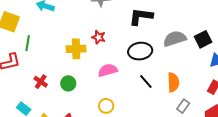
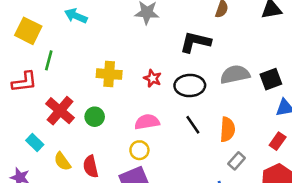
red star: (99, 37) -> (153, 78), moved
pink semicircle: (108, 70) -> (147, 122), moved
red cross: (41, 82) -> (60, 111), size x1.6

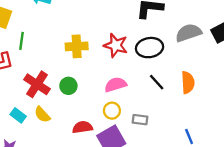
red star: (153, 78) -> (116, 45), size x1.5
yellow semicircle: (62, 161) -> (42, 115), moved
gray rectangle: (237, 161) -> (140, 120), moved, turned 63
red semicircle: (91, 166) -> (83, 127), moved, turned 102

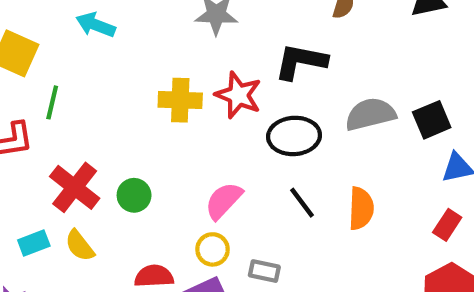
red star: (116, 45) -> (238, 95), moved
yellow cross: (77, 46) -> (180, 100), moved
pink semicircle: (116, 85) -> (224, 201), turned -35
cyan rectangle: (18, 115) -> (34, 243), turned -63

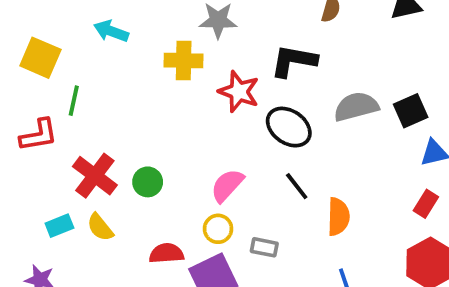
yellow cross: (180, 100) -> (184, 61), moved
black ellipse: (294, 136) -> (289, 127), turned 39
orange semicircle: (361, 208) -> (338, 217), moved

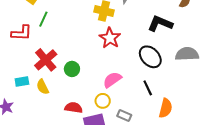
red star: (239, 92) -> (110, 38), moved

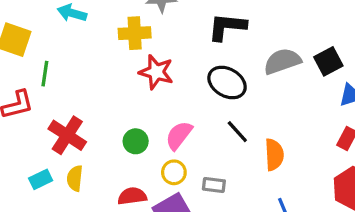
green circle: (72, 69) -> (136, 141), moved
yellow semicircle: (43, 87) -> (75, 178), turned 49

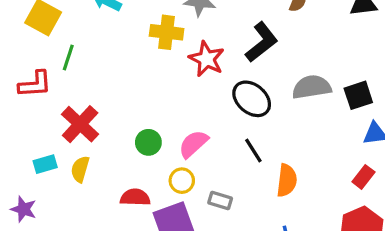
black L-shape: (227, 27) -> (262, 42), turned 126
red star: (156, 72) -> (207, 59), moved

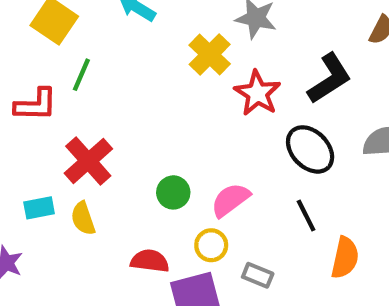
yellow cross: (167, 32) -> (210, 54), turned 32
yellow semicircle: (80, 169) -> (83, 218), turned -40

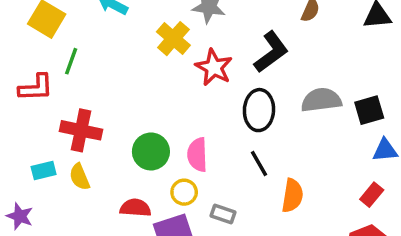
black ellipse: (310, 149) -> (259, 110), turned 51
red cross: (88, 161) -> (81, 130), turned -33
green circle: (173, 192) -> (151, 151), size x1.4
pink semicircle: (230, 200) -> (197, 155), turned -52

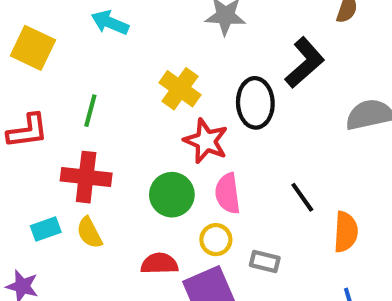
yellow cross: (173, 39) -> (180, 89), moved
green line: (71, 61) -> (90, 111), moved
red star: (214, 67) -> (206, 141), moved
black ellipse: (259, 110) -> (255, 103), moved

